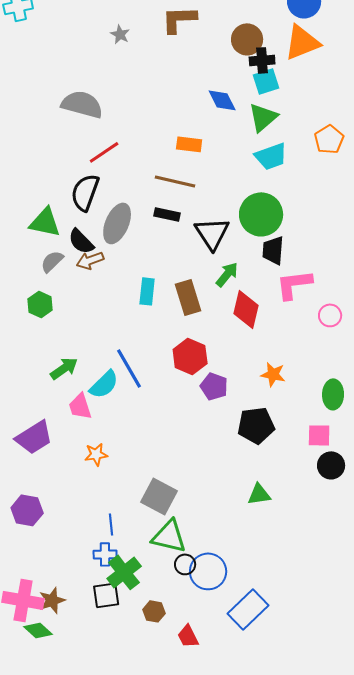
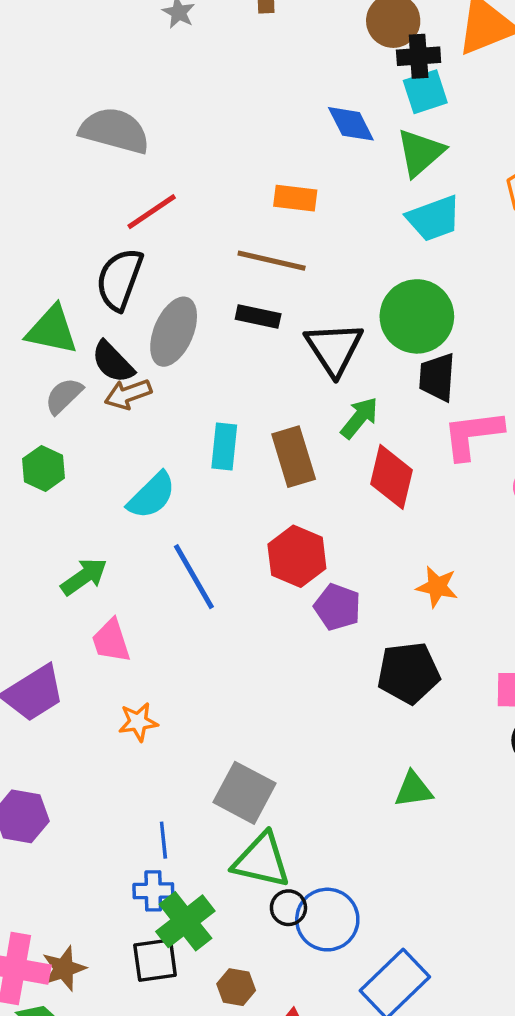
cyan semicircle: (104, 384) -> (152, 495), moved

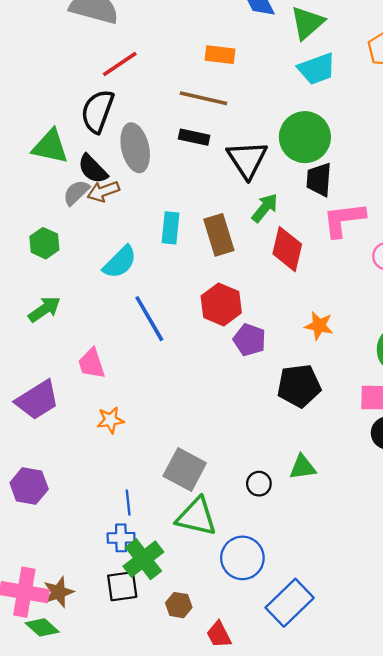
gray ellipse: (174, 332) -> (135, 148), turned -36
gray semicircle: (64, 396) -> (76, 193), moved
green arrow: (84, 577) -> (44, 309), moved
black circle: (288, 908) -> (259, 484), moved

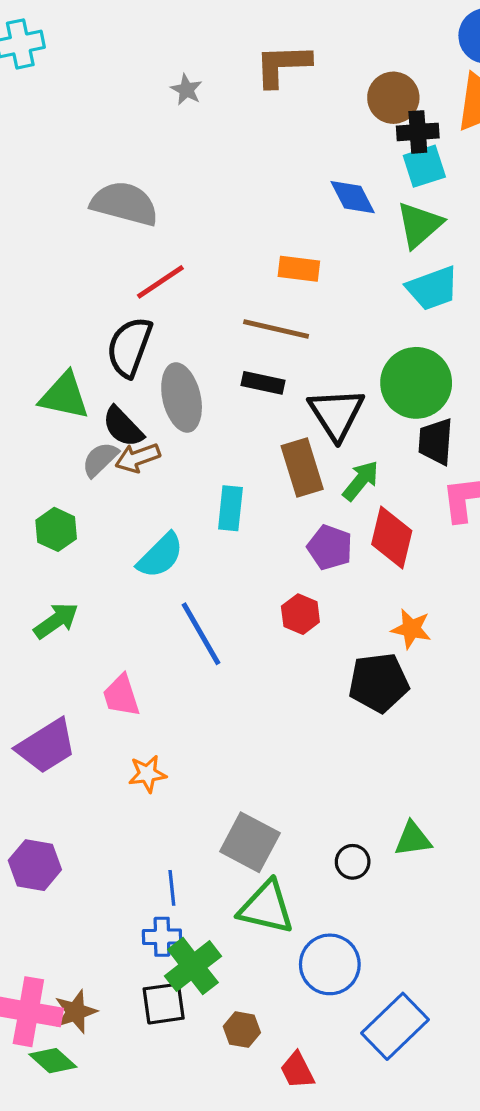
brown rectangle: (219, 235) -> (302, 468), moved
red hexagon: (221, 304) -> (300, 614), size x0.7
orange star: (319, 326) -> (411, 629), moved
purple pentagon: (249, 340) -> (330, 547), moved
black pentagon: (299, 386) -> (379, 683), moved

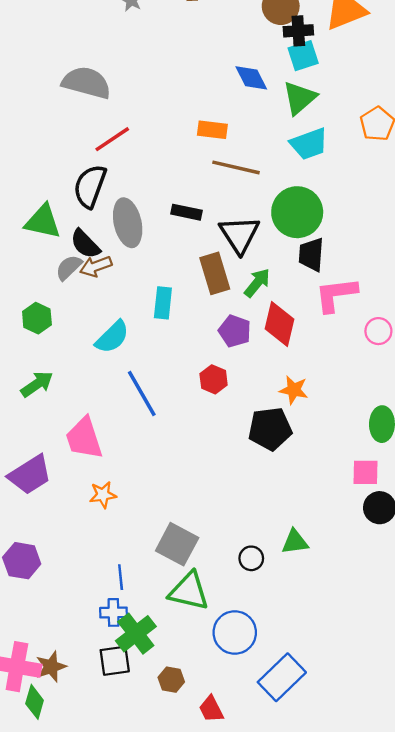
brown line: (276, 329) -> (236, 167), moved
pink trapezoid: (121, 696) -> (84, 438), size x1.4
green diamond: (53, 1061) -> (35, 702), turned 64

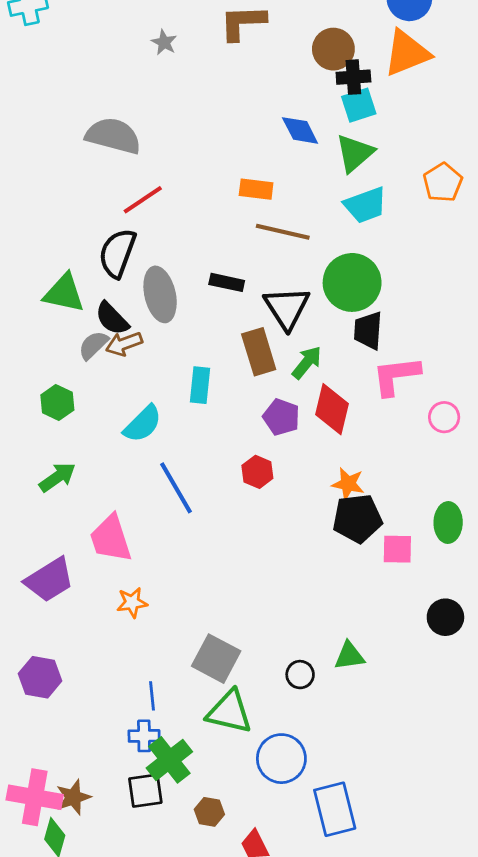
black pentagon: (270, 429) -> (357, 519), moved
pink square: (365, 472) -> (397, 549), moved
blue rectangle: (282, 677) -> (335, 809), turned -60

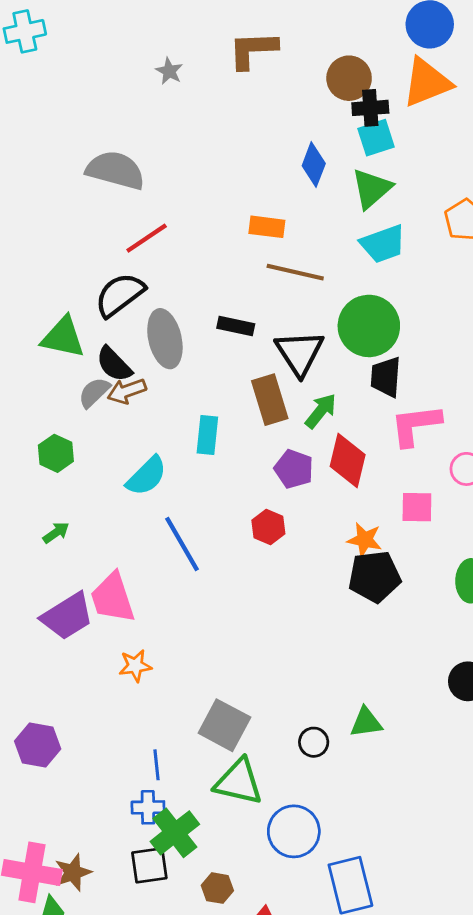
blue diamond: (300, 130) -> (314, 165), turned 48
black semicircle: (117, 253) -> (120, 295), turned 33
green arrow: (57, 477) -> (56, 533), size x0.7
pink square: (397, 549) -> (417, 507), moved
purple trapezoid: (49, 580) -> (67, 616), moved

